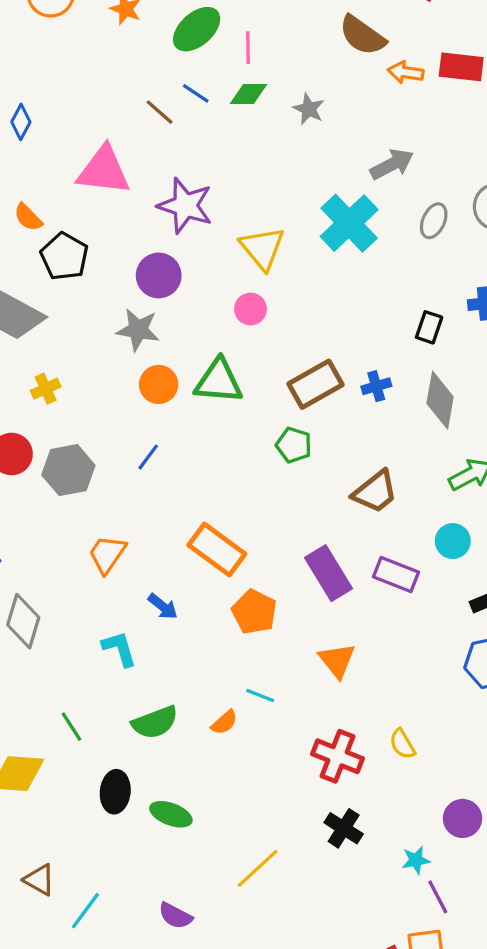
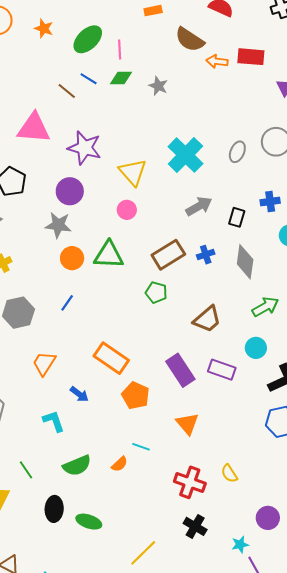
gray arrow: (392, 164) -> (199, 206), moved

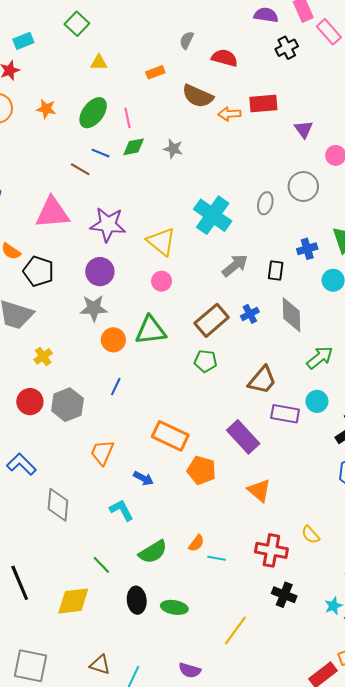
purple rectangle: (222, 370) -> (285, 414), moved
cyan line: (141, 447) -> (217, 558), moved

